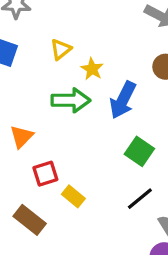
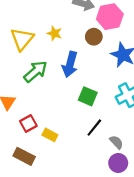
yellow triangle: (61, 49) -> (22, 39), size x1.6
yellow star: (92, 69) -> (55, 33), moved
green arrow: (71, 100) -> (35, 72), turned -30

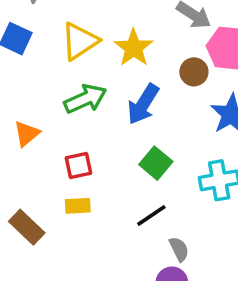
yellow star: (55, 33) -> (134, 48), size x1.5
red square: (28, 124) -> (79, 166), moved
yellow rectangle: (50, 135) -> (78, 206), turned -48

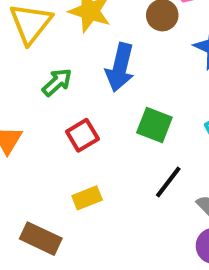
green arrow: (85, 99) -> (57, 82), size x0.7
red square: (79, 166) -> (82, 135), moved

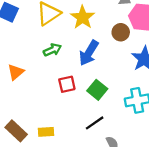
red square: (82, 135) -> (67, 84), moved
yellow rectangle: (87, 198) -> (46, 132), moved

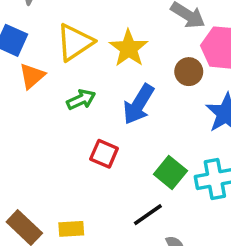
orange triangle: (16, 72) -> (32, 76), moved
red square: (67, 84) -> (104, 154), turned 36
green square: (97, 90) -> (170, 173), moved

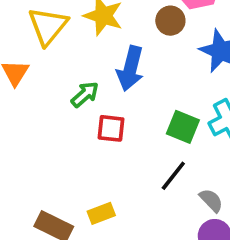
green arrow: (81, 100) -> (85, 94), moved

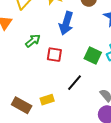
green arrow: (85, 94) -> (33, 41), moved
black line: (173, 176) -> (74, 83), moved

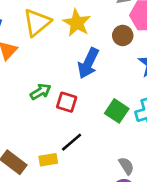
green arrow: (33, 41) -> (41, 92), moved
black line: (74, 83) -> (72, 142), moved

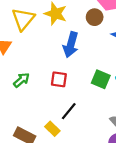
green arrow: (41, 92) -> (21, 80), moved
yellow rectangle: (48, 160) -> (52, 129), turned 64

